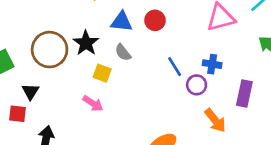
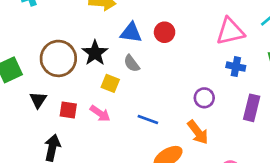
blue cross: (212, 64) -> (236, 67), moved
blue line: (175, 67) -> (148, 119), moved, turned -40
red square: (18, 114) -> (68, 110), moved
orange arrow: (215, 120) -> (198, 132), moved

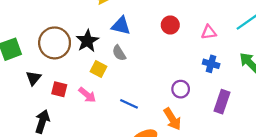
pink triangle: (230, 31) -> (209, 32), size x0.6
red circle: (165, 32) -> (170, 25), moved

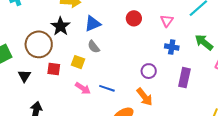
blue triangle: (121, 26) -> (93, 24), turned -30
pink triangle: (209, 32) -> (167, 21), turned -40
black star: (87, 41) -> (60, 26), moved
red square: (59, 89) -> (54, 69), moved
pink arrow: (87, 95) -> (83, 88), moved

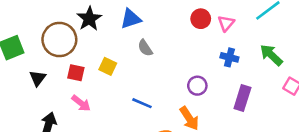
red circle: (134, 18) -> (201, 19), moved
gray semicircle: (94, 47) -> (145, 48), moved
pink arrow: (83, 88) -> (81, 103), moved

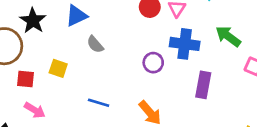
blue cross: (229, 57) -> (185, 44), size x1.5
purple circle: (197, 86) -> (153, 63), moved

